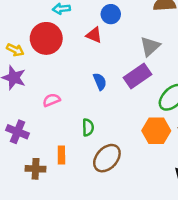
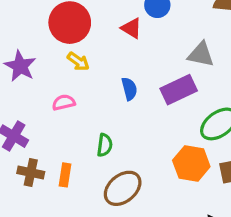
gray triangle: (150, 46) -> (201, 54), turned 45
yellow arrow: (15, 50) -> (78, 61), moved
brown cross: (36, 169) -> (31, 173), moved

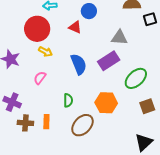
blue semicircle: (129, 89) -> (79, 64), size x1.5
pink semicircle: (64, 102) -> (40, 78), turned -32
orange hexagon: (191, 163) -> (106, 103), moved

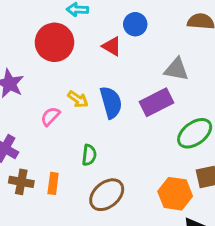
yellow arrow: (45, 52) -> (78, 99), moved
orange hexagon: (106, 103) -> (175, 194), moved

